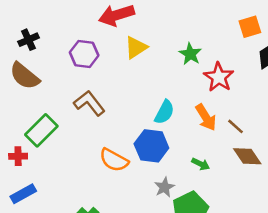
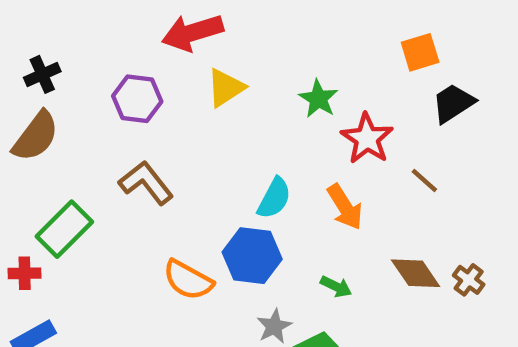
brown semicircle: (25, 76) -> (36, 136), turned -92
brown line: (236, 126) -> (424, 181), moved

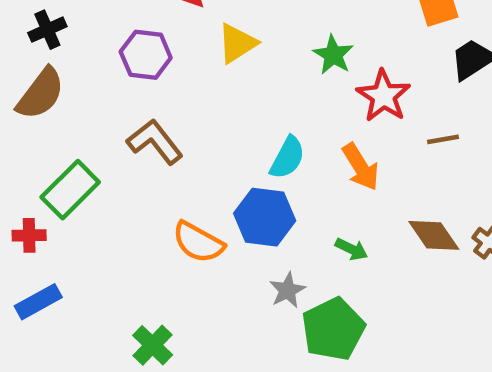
brown line: (424, 181) -> (443, 139), turned -52

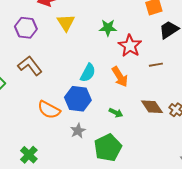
yellow triangle: (237, 43) -> (66, 23), turned -30
green star: (333, 55) -> (108, 28), turned -30
gray star: (287, 290) -> (78, 131), moved

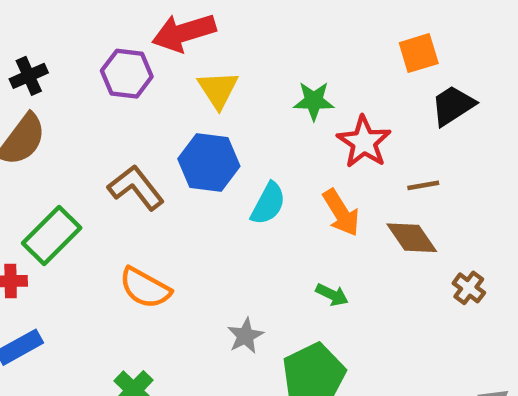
purple hexagon: (26, 28) -> (127, 74), moved
blue hexagon: (78, 99) -> (209, 163), moved
brown diamond: (152, 107) -> (412, 238), moved
orange semicircle: (49, 110) -> (145, 288), moved

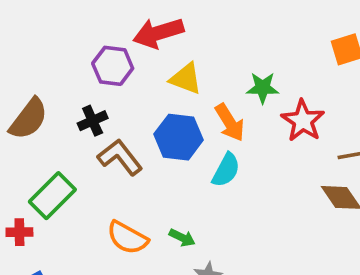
black cross: (29, 76) -> (93, 121), moved
yellow triangle: (218, 90) -> (186, 79), turned -36
orange arrow: (341, 213) -> (230, 122), moved
green arrow: (332, 295) -> (182, 238), moved

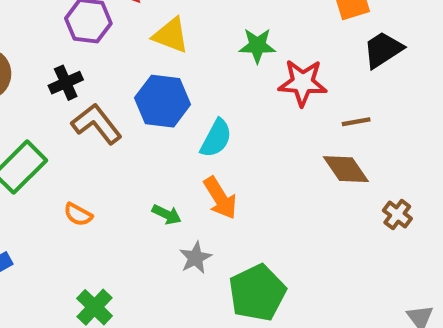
red star: (303, 121) -> (303, 83), turned -30
orange arrow: (230, 122) -> (220, 198), moved
orange semicircle: (127, 238) -> (78, 214), moved, size x0.6

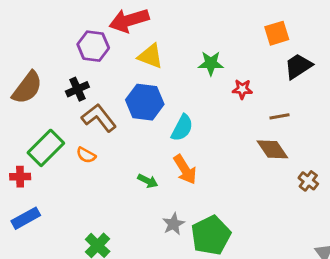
red star: (303, 83) -> (242, 89), size x0.6
orange semicircle: (78, 214) -> (86, 155), moved
gray star: (195, 258) -> (174, 224), moved

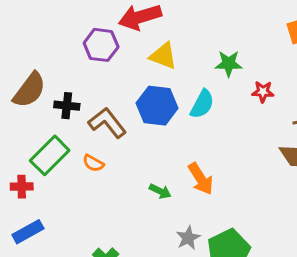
black cross: (77, 89) -> (67, 106), moved, turned 30
cyan semicircle: (182, 128) -> (202, 104), moved

